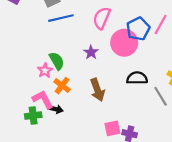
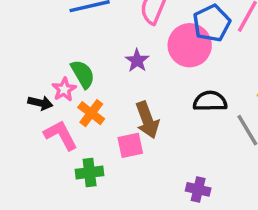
black arrow: (56, 109) -> (40, 103), moved
green cross: (33, 116) -> (90, 173), moved
pink square: (112, 128) -> (130, 145), moved

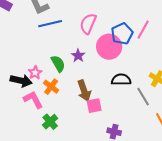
green semicircle: (83, 74) -> (58, 64), moved
black arrow: (40, 103) -> (21, 81), size x1.5
pink square: (130, 145) -> (94, 106), moved
green cross: (90, 173) -> (50, 122), turned -35

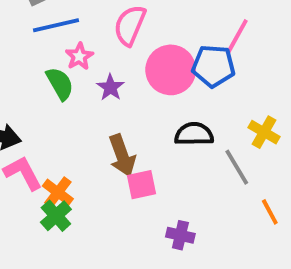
blue pentagon: (122, 34) -> (213, 66), moved, turned 30
green semicircle: (58, 64) -> (60, 84), moved
pink star: (35, 73) -> (79, 56), moved
orange cross: (51, 87) -> (58, 192), moved

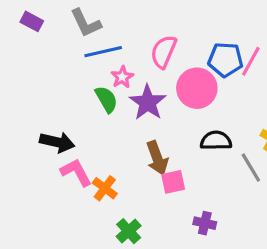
blue pentagon: (213, 66) -> (225, 60), moved
purple star: (110, 87) -> (148, 102), size x1.6
green cross: (56, 216) -> (129, 231), moved

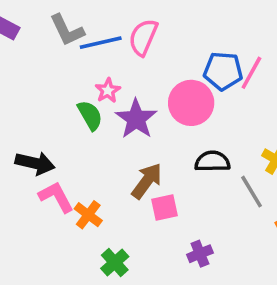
blue line: (103, 52) -> (101, 43), moved
pink semicircle: (164, 52) -> (143, 37), moved
brown arrow: (157, 158) -> (147, 181), turned -124
purple cross: (205, 223) -> (200, 254), turned -35

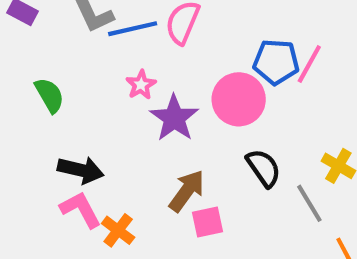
green semicircle: (90, 115) -> (49, 95), moved
black semicircle: (212, 161) -> (264, 168), turned 56
black arrow: (35, 163) -> (81, 170), moved

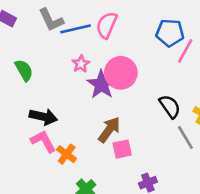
blue pentagon: (276, 62) -> (170, 33), moved
pink circle: (239, 99) -> (121, 73), moved
black semicircle: (264, 168) -> (170, 106), moved

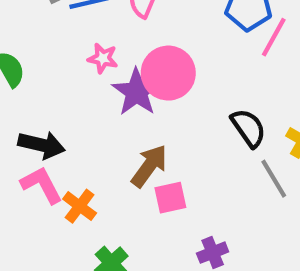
pink star: (81, 64) -> (103, 58), turned -30

